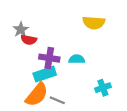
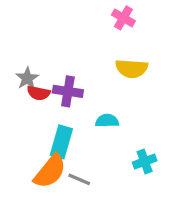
purple cross: (49, 58) -> (68, 91), moved
cyan rectangle: (45, 74) -> (61, 142), turned -55

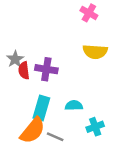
red semicircle: (39, 93) -> (24, 70), turned 72
cyan semicircle: (107, 121) -> (74, 105), moved
cyan cross: (145, 161) -> (95, 127), moved

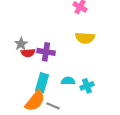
red semicircle: (24, 70) -> (28, 53), turned -88
cyan cross: (95, 127) -> (87, 86), moved

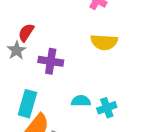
red semicircle: (28, 53) -> (26, 33), moved, turned 128
cyan rectangle: (42, 83) -> (27, 104), moved

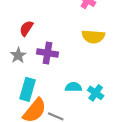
gray star: (17, 50) -> (18, 55), moved
cyan cross: (107, 108) -> (96, 93), turned -35

